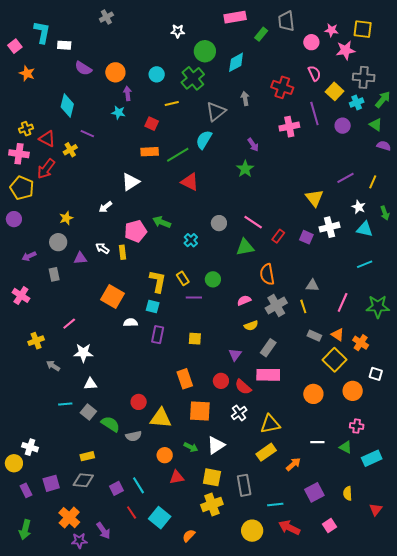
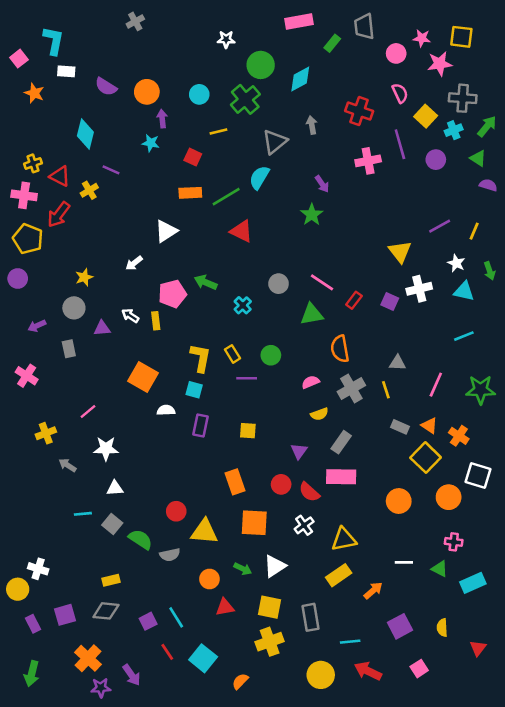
white rectangle: (64, 45) -> (66, 71), moved
white square: (376, 374) -> (478, 475), size x1.5

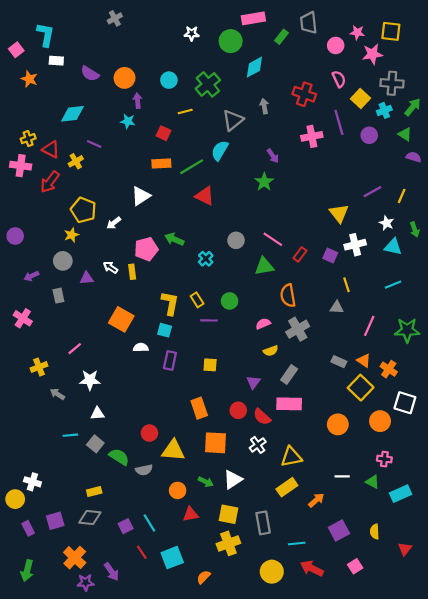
green circle: (261, 65) -> (231, 41), moved
cyan diamond: (85, 134) -> (73, 114), turned 70
yellow pentagon: (28, 239) -> (83, 210), moved
yellow line: (386, 390) -> (346, 285), moved
cyan square: (203, 658) -> (172, 558), turned 30

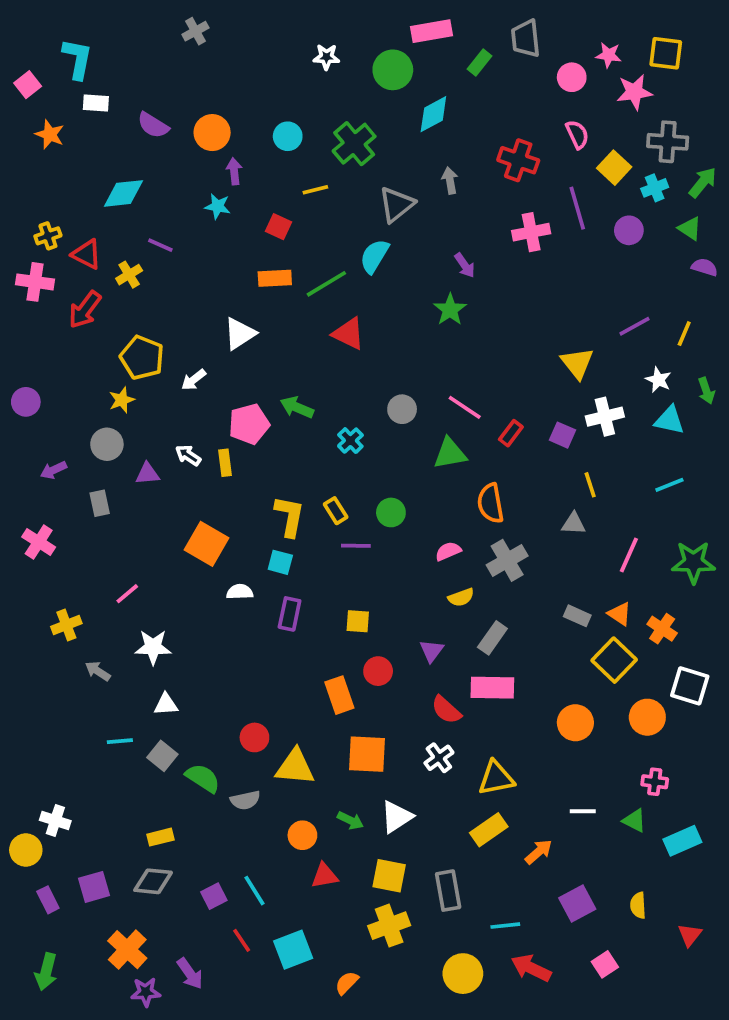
red circle: (238, 410) -> (378, 671), moved

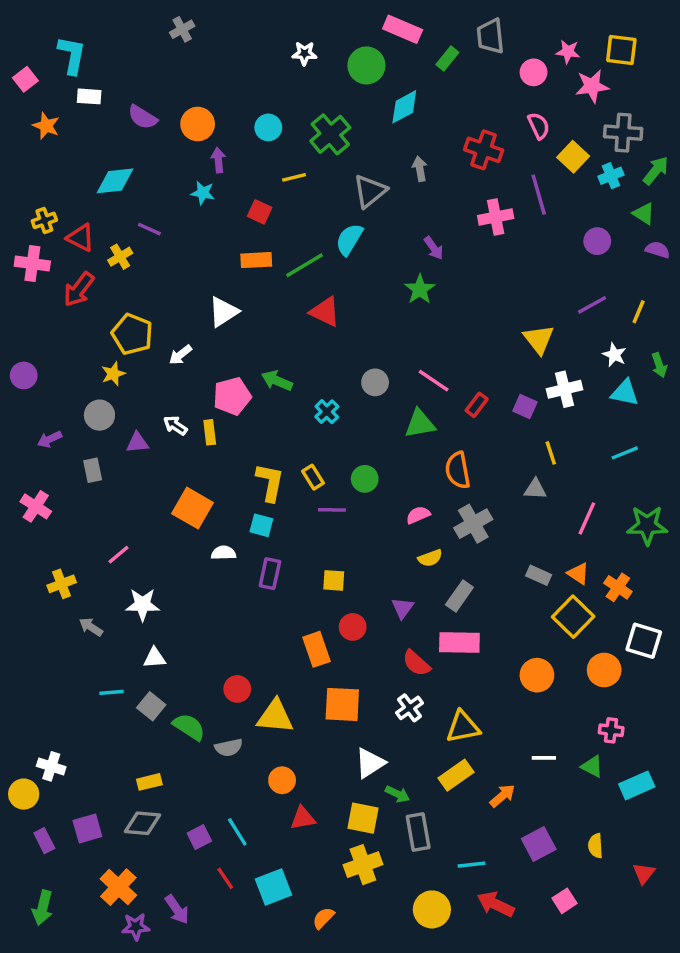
pink rectangle: (432, 31) -> (403, 29), turned 33
purple circle: (629, 230) -> (597, 241), moved
green arrow: (350, 820) -> (397, 794), moved

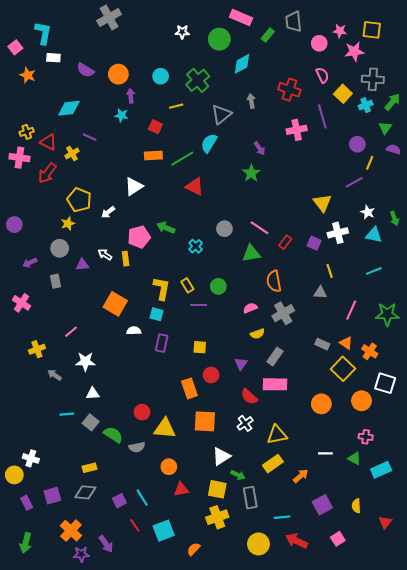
gray cross: (182, 29) -> (109, 18), size x1.6
green triangle: (644, 214) -> (385, 128), turned 32
yellow line: (639, 312) -> (370, 163), moved

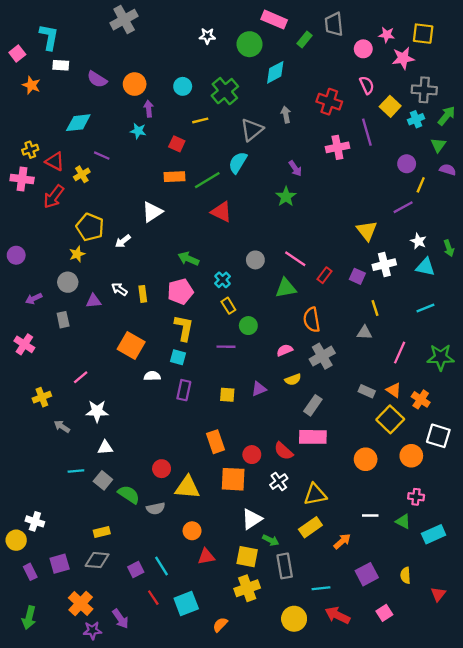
pink pentagon: (139, 237) -> (180, 292), moved
yellow rectangle: (187, 285) -> (228, 306), moved
purple triangle: (241, 364) -> (259, 389), moved, turned 32
red circle: (211, 375) -> (252, 455), moved

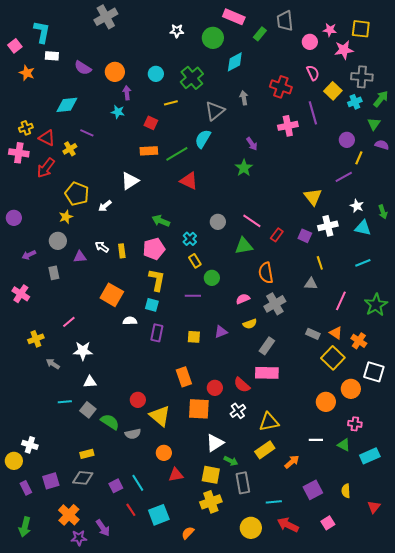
green star: (441, 357) -> (376, 305), turned -30
orange circle: (366, 459) -> (326, 402), moved
yellow triangle: (187, 487) -> (160, 416), turned 35

